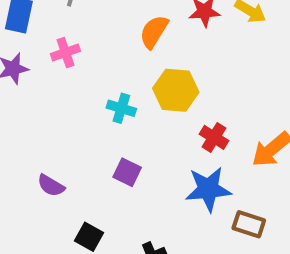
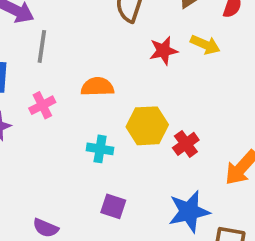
orange semicircle: (154, 32) -> (97, 87), moved, turned 64
red cross: (214, 137) -> (186, 144), moved, turned 30

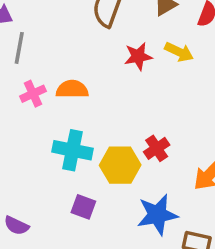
pink cross: (42, 105) -> (33, 94), moved
yellow hexagon: (147, 126) -> (120, 165), moved
cyan cross: (100, 149) -> (73, 150), size x1.5

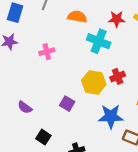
orange semicircle: (72, 89) -> (77, 17), moved
pink cross: (33, 94) -> (47, 52), moved
cyan cross: (73, 150) -> (99, 41), moved

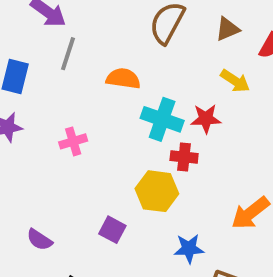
red star: (117, 19) -> (206, 119), moved
red cross: (118, 76) -> (184, 157), moved, turned 32
blue star: (111, 116) -> (189, 249), size x0.7

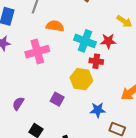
orange semicircle: (123, 79) -> (55, 26), moved
pink cross: (73, 141) -> (37, 52), size x1.6
purple semicircle: (39, 240) -> (18, 104), turned 88

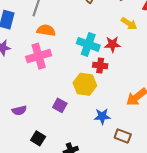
orange semicircle: (55, 26) -> (46, 30), moved
purple semicircle: (18, 104) -> (19, 110), turned -136

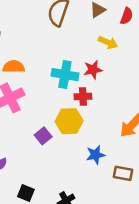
purple square: (60, 105) -> (43, 136), moved, turned 32

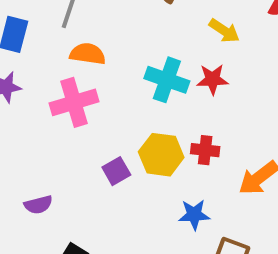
yellow arrow: (108, 42) -> (224, 31), moved
red cross: (83, 96) -> (205, 150), moved

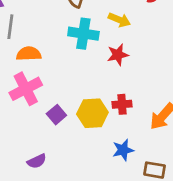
cyan cross: (167, 80) -> (83, 34), moved
purple square: (116, 171) -> (56, 115), moved
purple semicircle: (38, 205) -> (37, 161), moved

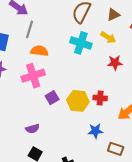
red star: (118, 55) -> (115, 63), moved

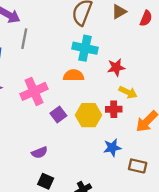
yellow arrow: (108, 37) -> (128, 92), moved
orange semicircle: (39, 51) -> (74, 75), moved
red star: (115, 63) -> (116, 67), moved

